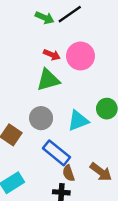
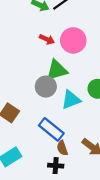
green triangle: (48, 80) -> (57, 70), moved
gray circle: (41, 118) -> (46, 87), moved

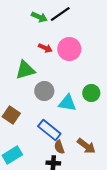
green triangle: (57, 70) -> (25, 70), moved
cyan triangle: (71, 100) -> (67, 103), turned 30

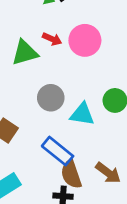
green triangle: (25, 70) -> (25, 53), moved
brown semicircle: (59, 147) -> (71, 174), size x1.5

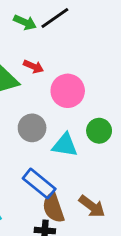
pink circle: (85, 40) -> (68, 91), moved

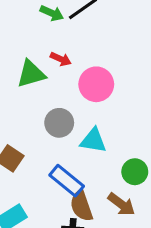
green circle: (99, 131) -> (135, 172), moved

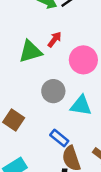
red arrow: (61, 59) -> (55, 39), turned -77
blue rectangle: (67, 181) -> (59, 138), size x0.7

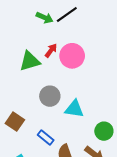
pink circle: (83, 60) -> (72, 56), moved
blue rectangle: (59, 138) -> (46, 137), moved

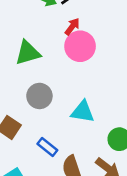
red arrow: (51, 51) -> (72, 27), moved
gray circle: (50, 96) -> (39, 96), moved

